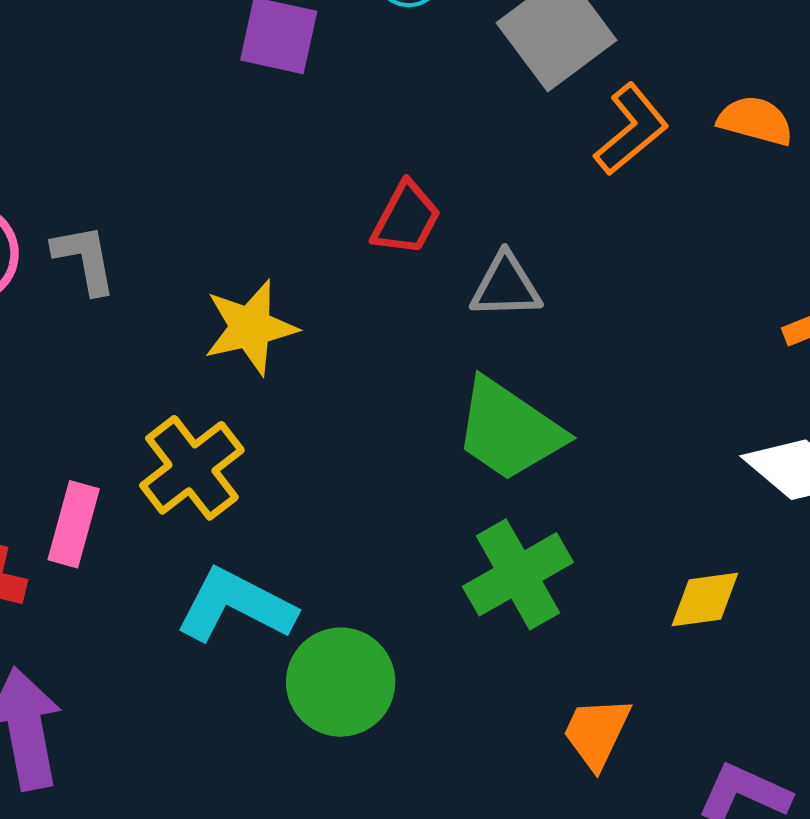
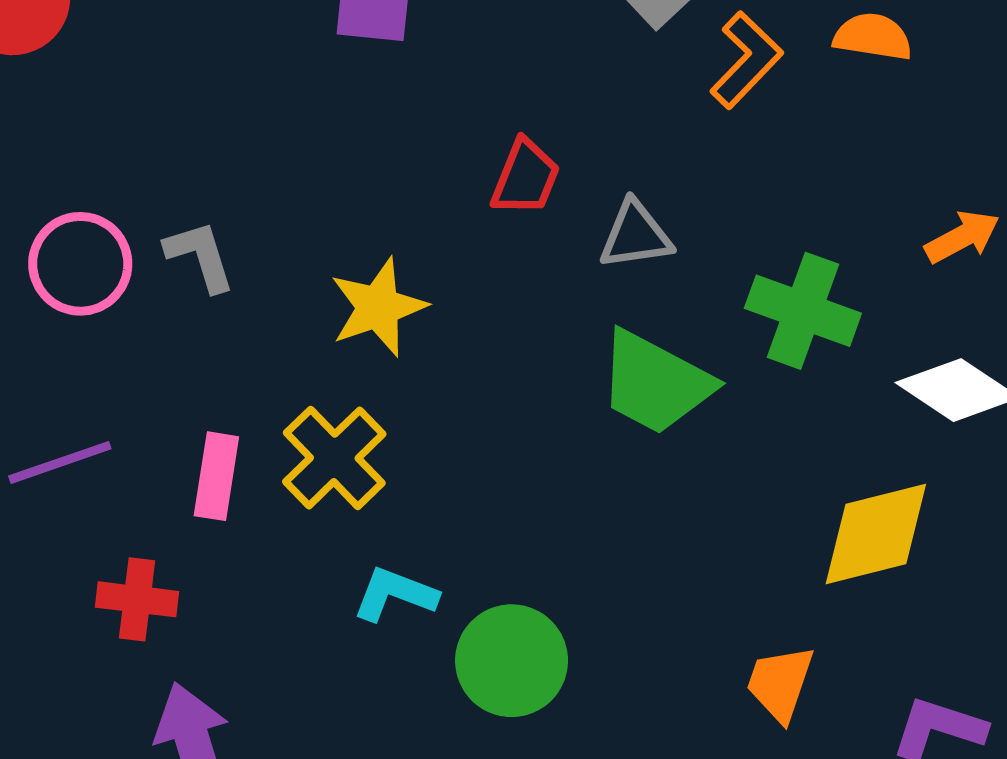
pink rectangle: (74, 524) -> (216, 476), moved
green cross: (518, 574) -> (803, 311), moved, turned -34
yellow diamond: (705, 599) -> (876, 534), size x1.6
cyan L-shape: (236, 606) -> (395, 594), size x0.7

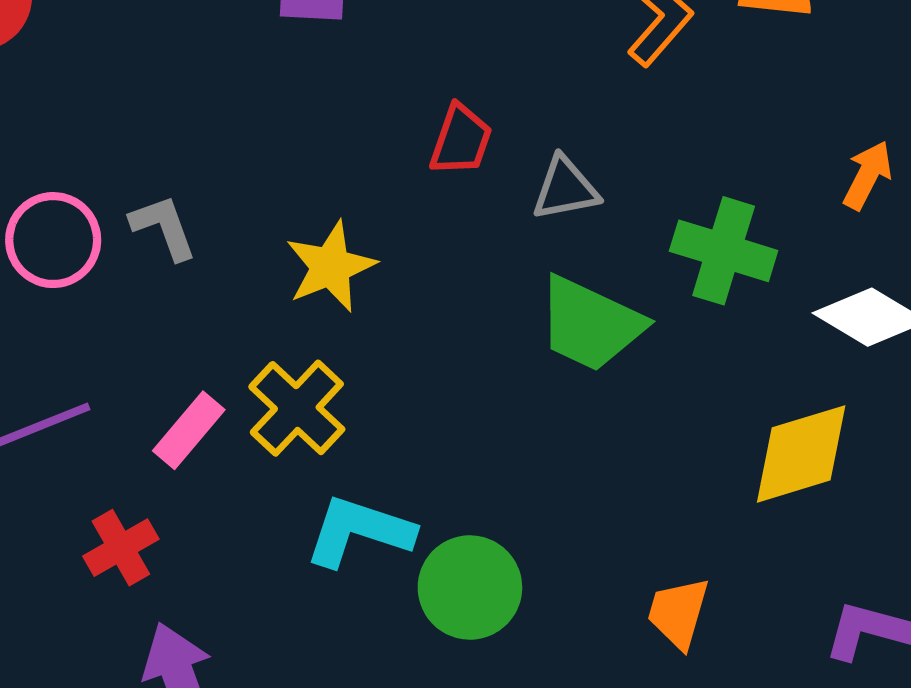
orange arrow: (962, 237) -> (868, 175), turned -32
pink rectangle: (216, 476) -> (189, 430), turned 34
cyan L-shape: (395, 594) -> (359, 531), size x1.4
red cross: (137, 599) -> (121, 548), turned -34
orange trapezoid: (780, 683) -> (678, 613), moved

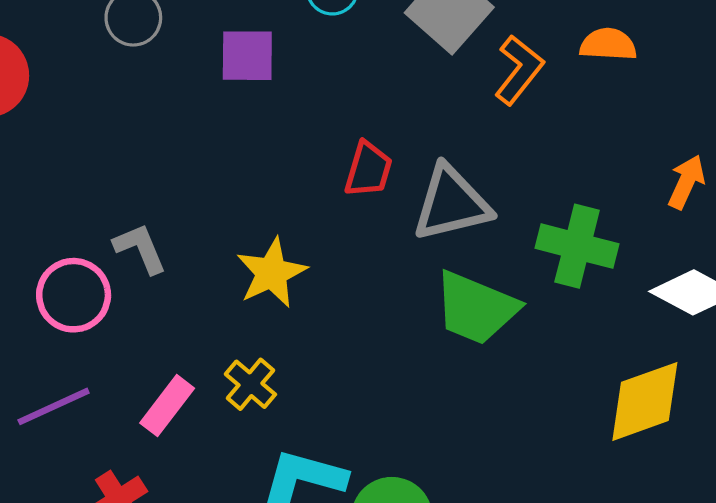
gray triangle: (565, 188) -> (451, 203), size x1.5
pink circle: (53, 240) -> (74, 295), moved
yellow cross: (297, 408) -> (250, 384), size x0.7

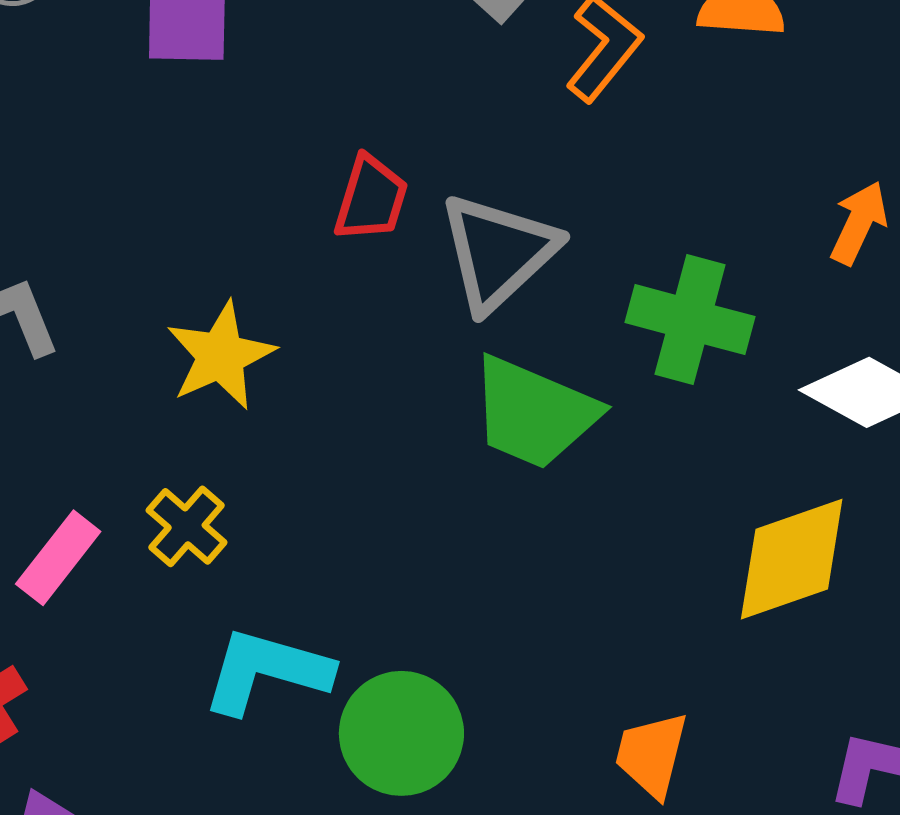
gray triangle: (451, 203) -> (498, 252), turned -30

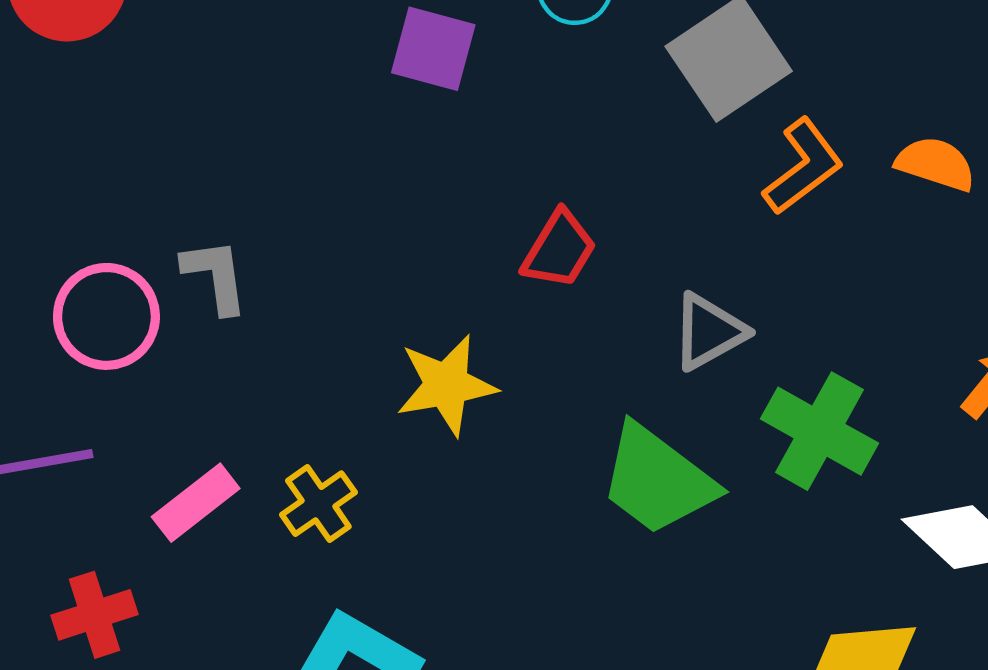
gray triangle: (498, 252) -> (709, 332), moved, size x0.7
yellow star: (221, 356) -> (446, 385), moved

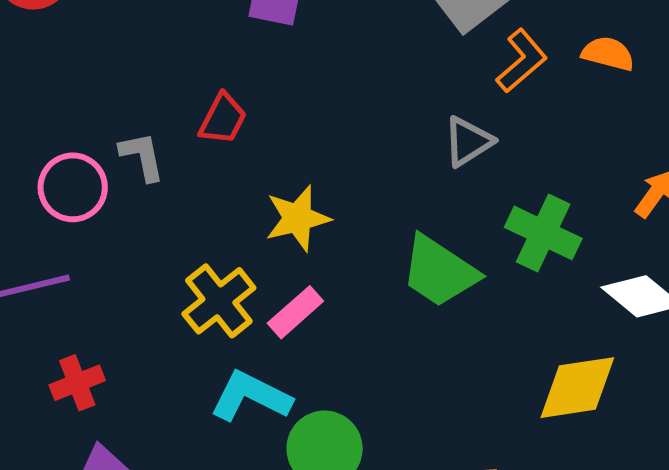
red trapezoid: (559, 250) -> (223, 119), moved
gray triangle: (709, 332) -> (468, 142), moved
pink rectangle: (196, 503) -> (295, 312), moved
yellow cross: (318, 504) -> (219, 301), size x1.5

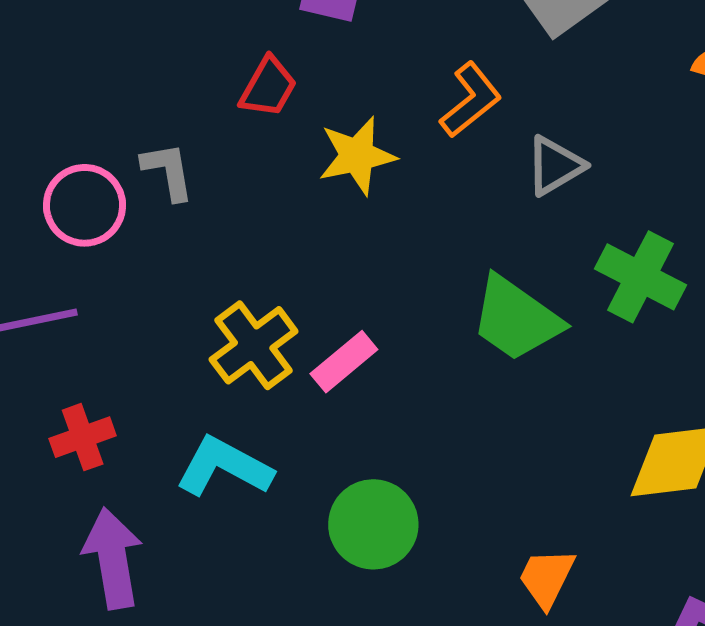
orange L-shape: (522, 61) -> (471, 100), moved
red trapezoid: (223, 119) -> (268, 87), moved
yellow star: (298, 218) -> (357, 156), moved
cyan L-shape: (251, 396) -> (224, 467), moved

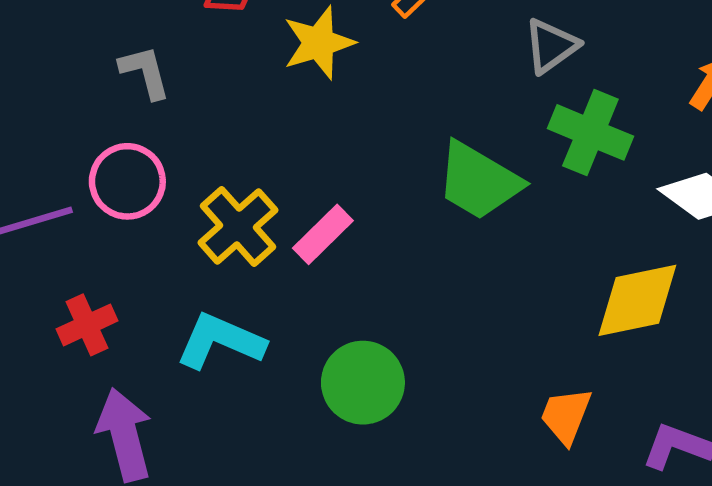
gray triangle: (555, 166) -> (551, 46), moved
pink circle: (85, 205) -> (127, 181), moved
orange trapezoid: (547, 578) -> (566, 416), moved

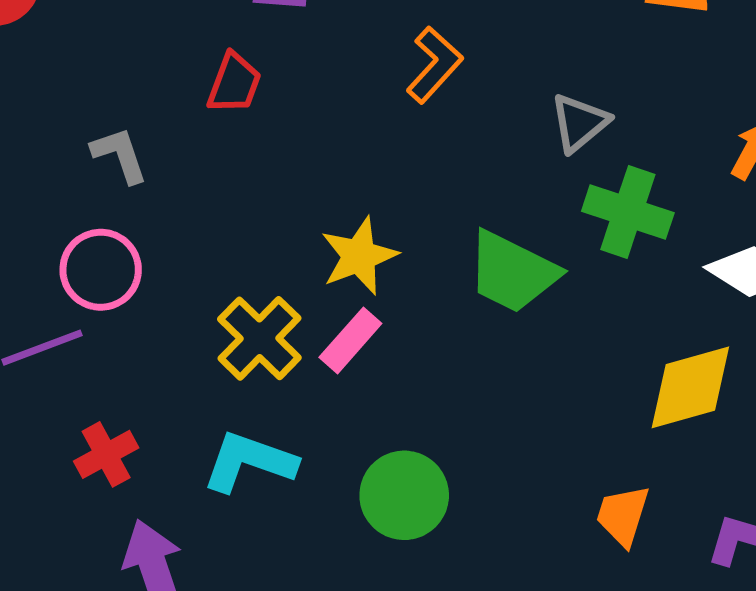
yellow star: (319, 43) -> (359, 256), moved
gray L-shape: (145, 72) -> (120, 155), moved
pink circle: (127, 181) -> (101, 270), moved

